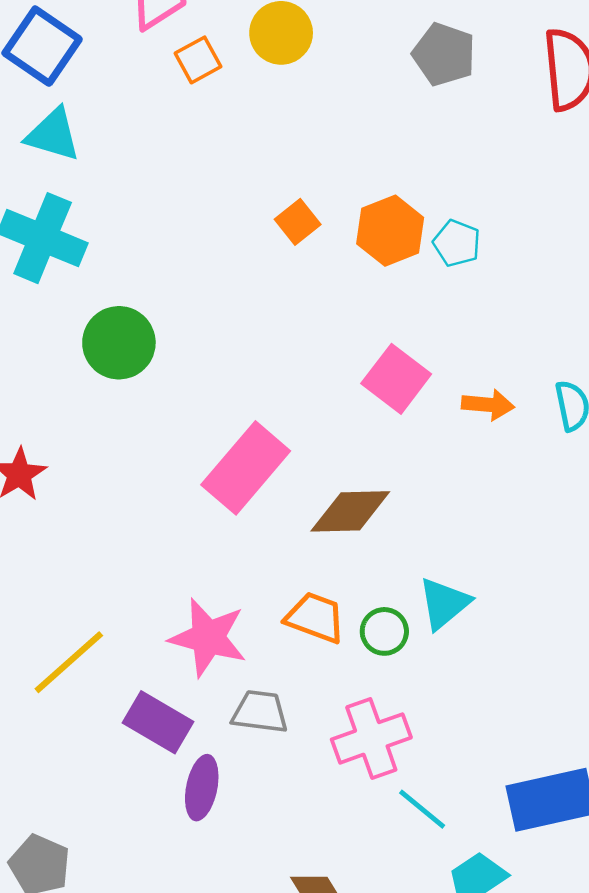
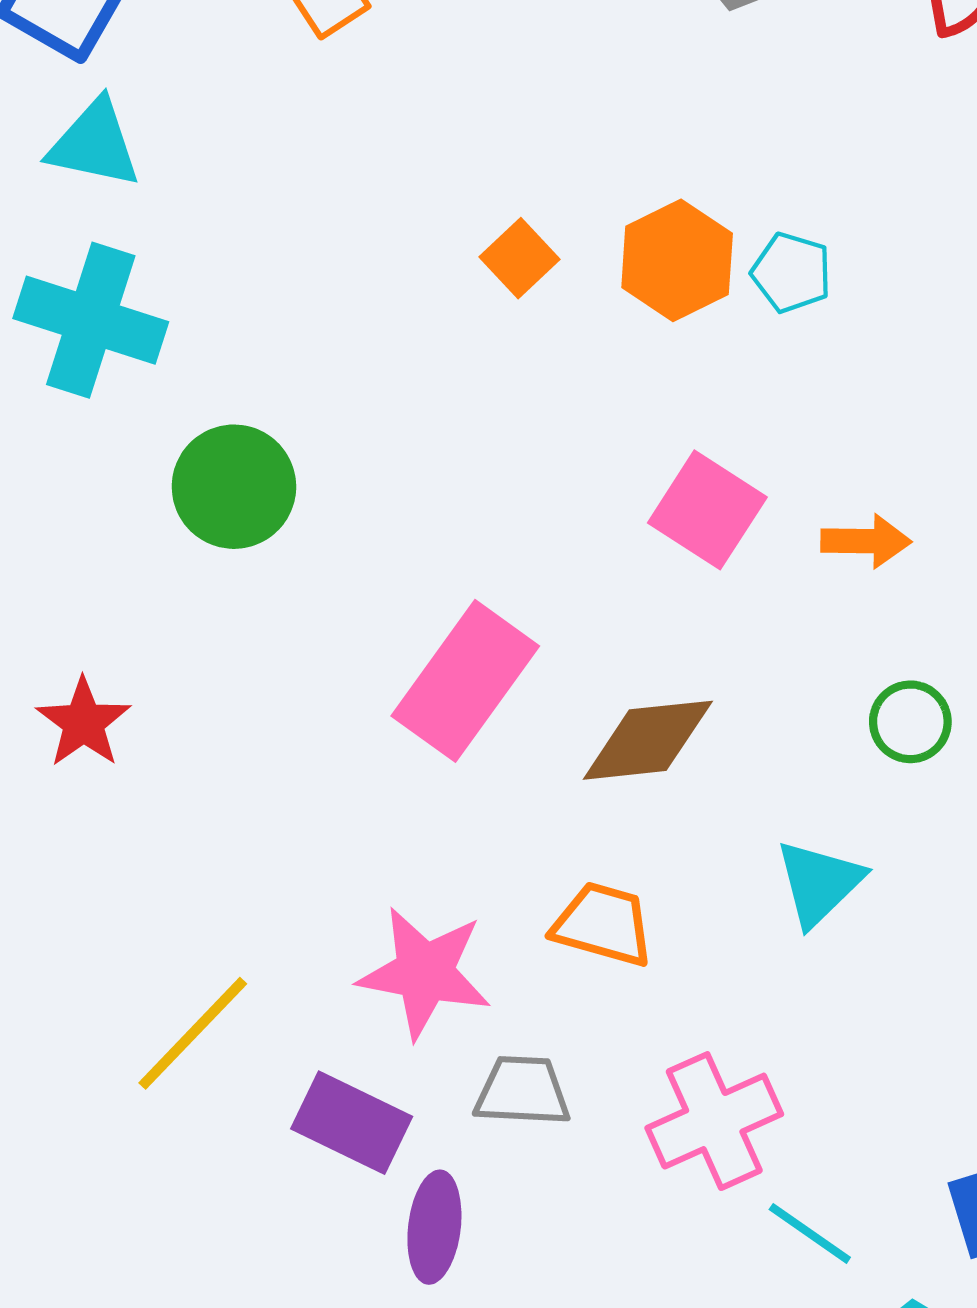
green circle: (384, 631) -> (910, 722), moved

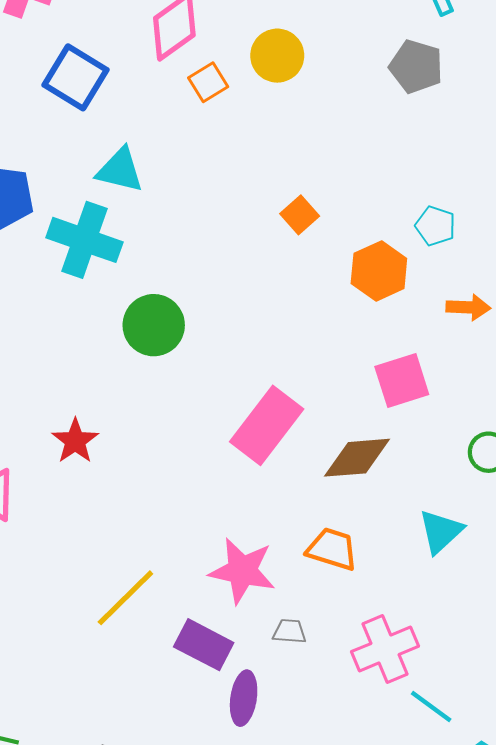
cyan triangle: (94, 144) -> (120, 170), moved
orange hexagon: (677, 260) -> (379, 271), moved
pink square: (707, 510) -> (402, 381), moved, turned 38
orange arrow: (866, 541) -> (468, 307), moved
gray trapezoid: (522, 1091) -> (289, 631), size x0.7

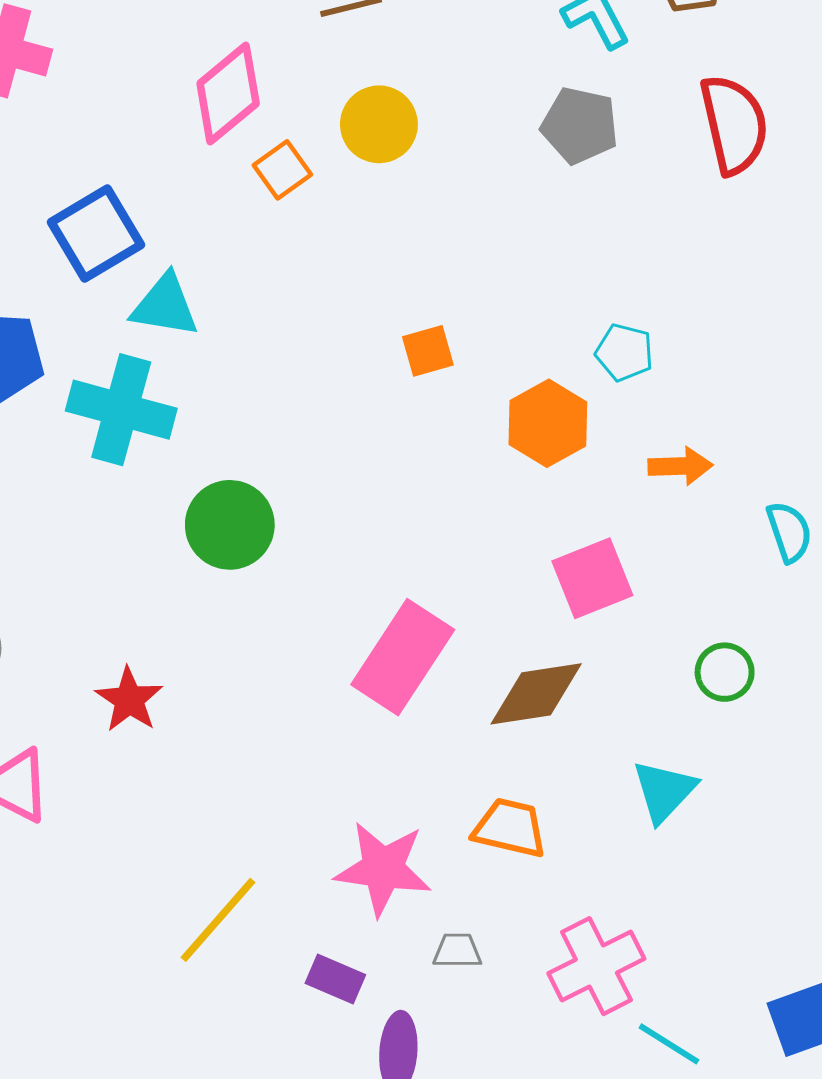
blue square: (76, 77) -> (96, 233), moved, turned 32
orange square: (300, 215) -> (428, 351), turned 30
purple rectangle: (204, 645) -> (335, 979), size x0.7

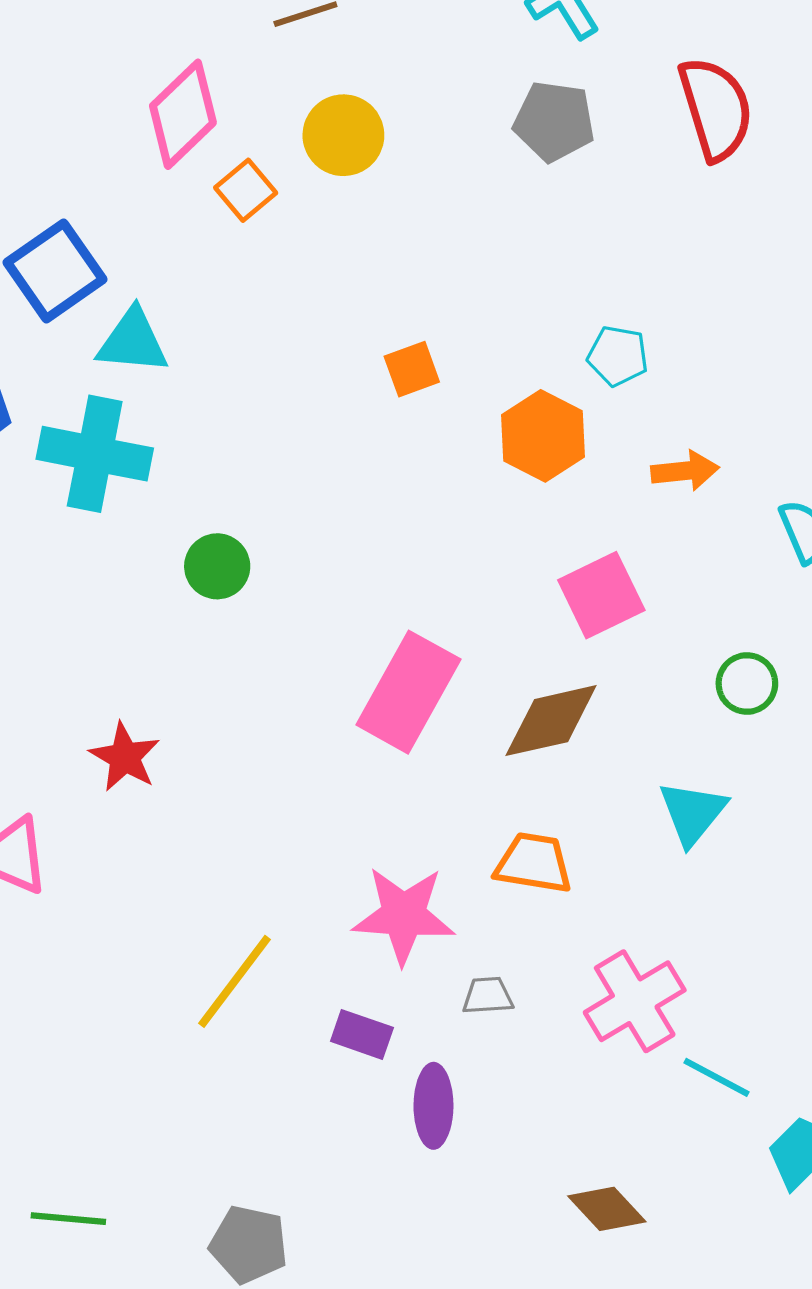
green circle: (230, 525) -> (217, 566), size x0.7

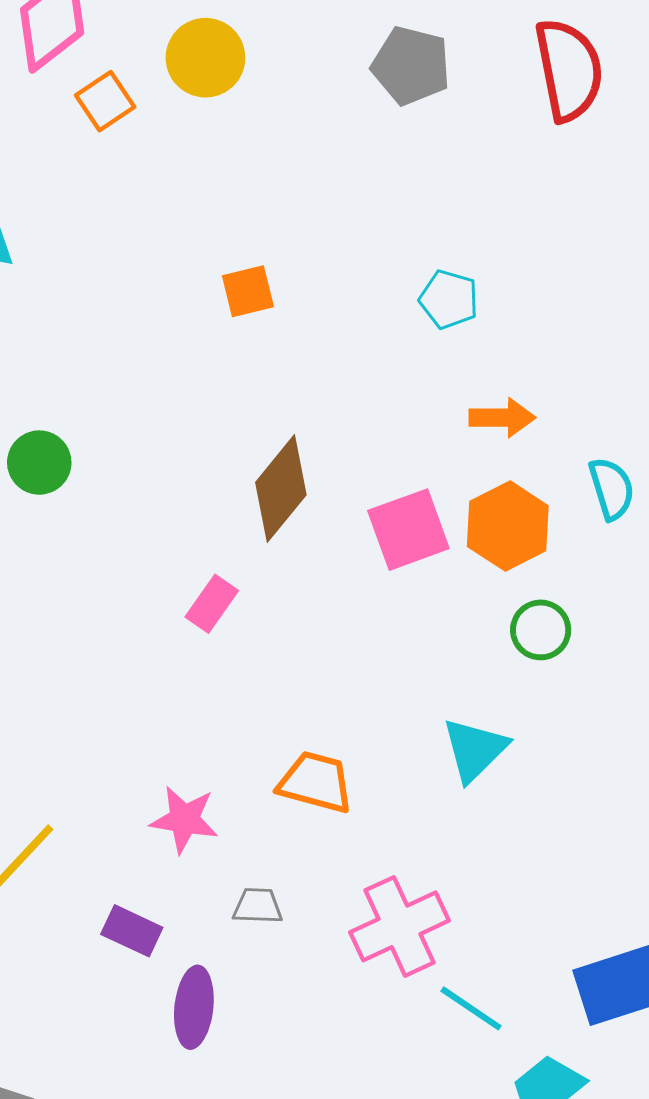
orange hexagon: (543, 436) -> (508, 526), moved
pink rectangle: (408, 692) -> (212, 604), size x0.5
brown diamond: (551, 721) -> (281, 489), moved, turned -44
pink star: (404, 915) -> (184, 819), size x0.7

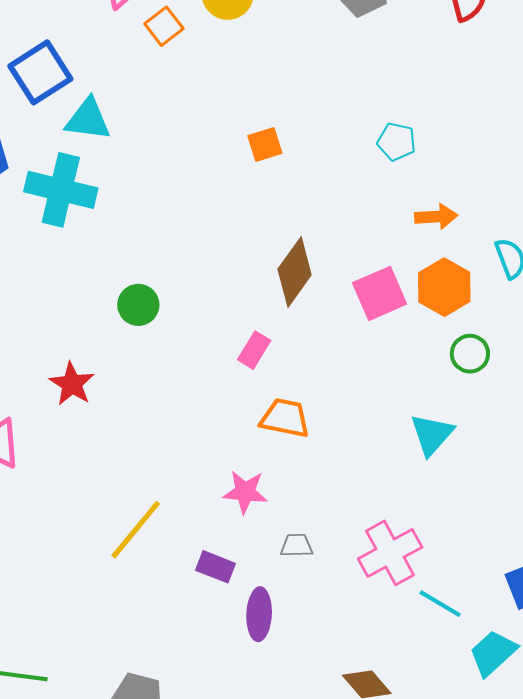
green circle: (39, 463) -> (138, 305), moved
orange trapezoid: (316, 782) -> (285, 418), moved

